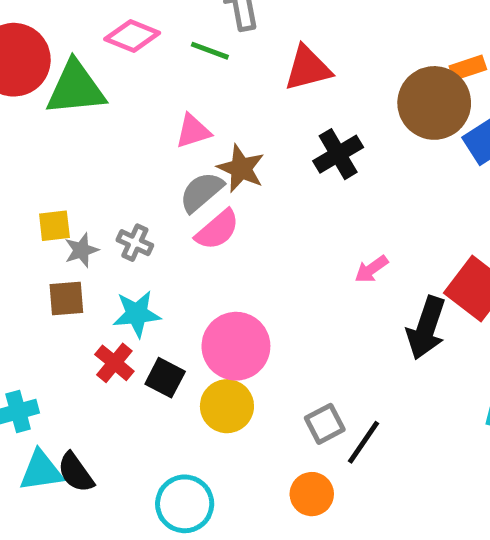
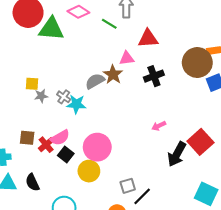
pink triangle: (193, 131) -> (127, 58), moved
pink semicircle: (217, 230) -> (60, 138), moved
brown square: (66, 298) -> (27, 138), moved
cyan star: (137, 314) -> (76, 104), moved
black semicircle: (76, 472) -> (32, 182), moved

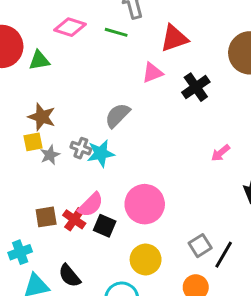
green triangle: (51, 29) -> (39, 60), size x0.6
brown star: (113, 75) -> (42, 117), moved
yellow circle: (89, 171) -> (146, 259), moved

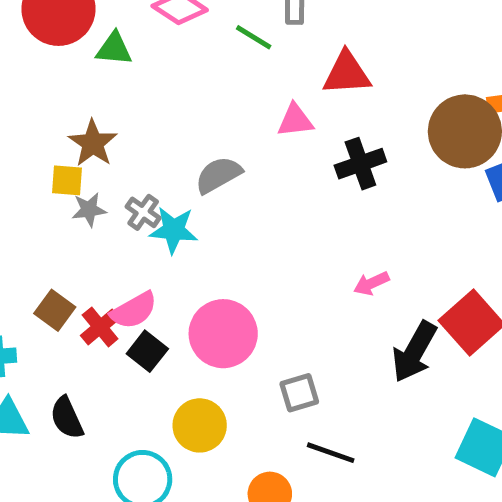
brown square: (46, 217) -> (55, 310), turned 30
gray square: (200, 246) -> (299, 393), moved
black line: (224, 255) -> (331, 453), turned 64

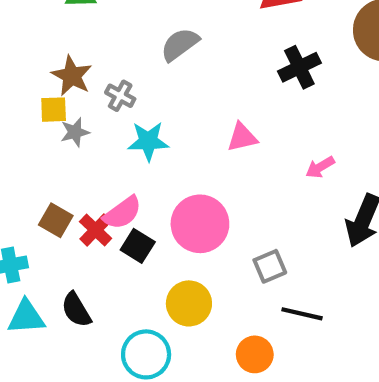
pink triangle: (295, 120) -> (242, 137), moved
gray semicircle: (218, 175) -> (180, 44), moved
gray cross: (143, 212) -> (120, 96), moved

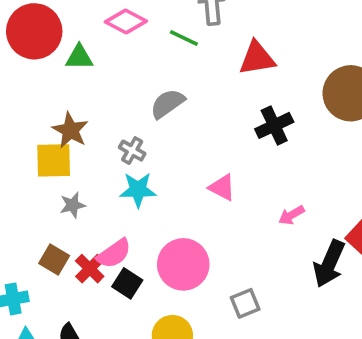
gray cross: (120, 96) -> (132, 151), moved
yellow square: (54, 110) -> (54, 160), size x1.5
gray star: (75, 132) -> (73, 205), moved
pink triangle: (242, 137) -> (222, 187), turned 40

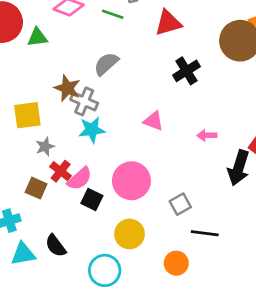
brown star: (70, 130) -> (67, 88), moved
gray cross: (132, 151) -> (84, 101), size x1.4
pink arrow: (291, 215) -> (207, 135), turned 36
red cross: (90, 269) -> (61, 171), moved

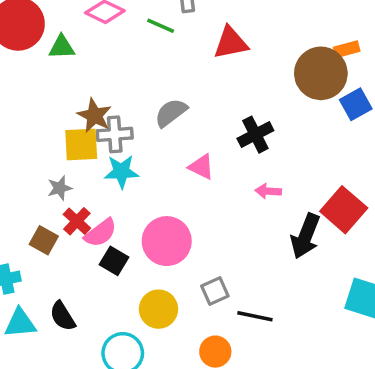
gray semicircle: (106, 64) -> (171, 113), moved
black cross: (186, 71) -> (255, 135), moved
gray cross: (84, 101) -> (115, 134), turned -32
yellow square: (27, 115) -> (81, 144), moved
gray square: (180, 204) -> (215, 291), moved

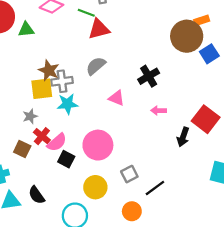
red triangle: (231, 43) -> (99, 29), moved
black arrow: (305, 236) -> (183, 137), size x0.7
black line: (255, 316) -> (155, 188), turned -45

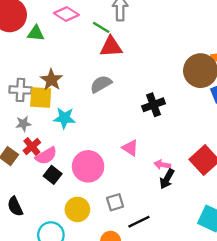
gray cross: (62, 81) -> (20, 90), moved
pink triangle: (117, 98) -> (130, 148), moved
pink arrow: (159, 111) -> (162, 165), moved
black arrow: (183, 137) -> (167, 179), moved

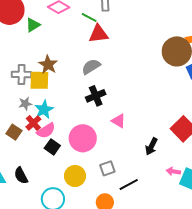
green triangle: (36, 33) -> (33, 25), turned -35
black cross: (154, 105) -> (96, 96), moved
cyan star: (64, 118) -> (44, 110), moved, turned -30
pink arrow: (162, 165) -> (173, 171), moved

